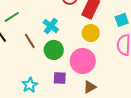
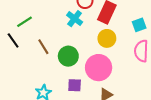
cyan cross: (51, 26) -> (75, 19), moved

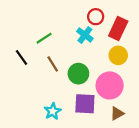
green line: (25, 22) -> (44, 38), moved
purple square: (75, 85) -> (85, 104), size x1.5

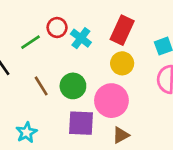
red circle: (96, 17) -> (57, 27), moved
brown line: (53, 64) -> (41, 86), moved
cyan star: (53, 111) -> (26, 132), moved

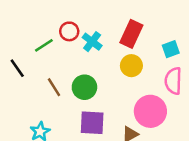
pink circle: (111, 101) -> (150, 111), moved

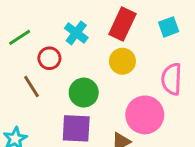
red circle: (69, 31) -> (49, 58), moved
cyan square: (171, 49) -> (169, 27), moved
green circle: (84, 87) -> (84, 93), moved

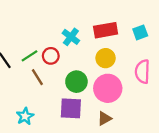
red rectangle: (122, 24) -> (106, 30), turned 55
green line: (20, 37) -> (30, 56), moved
pink circle: (145, 115) -> (108, 88), moved

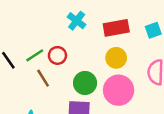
cyan cross: (71, 37) -> (77, 21), moved

